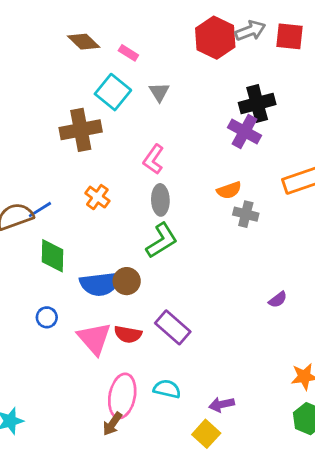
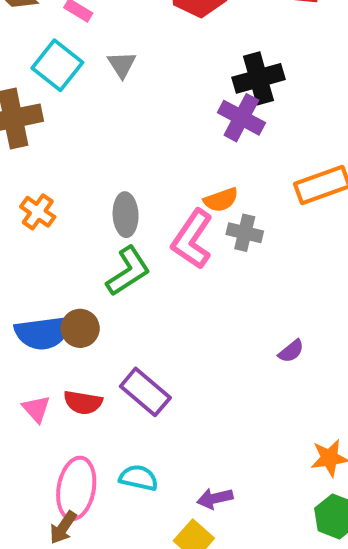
pink L-shape: (153, 159) -> (192, 239), moved, size x1.4
pink triangle: (94, 338) -> (36, 409), size x0.6

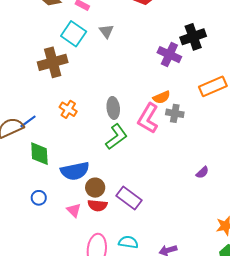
black cross: (258, 78) -> (193, 37), moved
brown circle: (80, 328) -> (95, 188), moved

